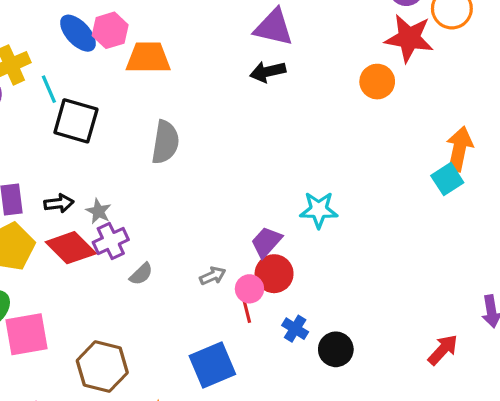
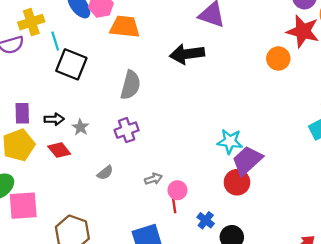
black arrow: (268, 72) -> (187, 54), moved, size x1.4
purple cross: (111, 241) -> (127, 130), moved
purple trapezoid: (266, 242) -> (247, 160), moved, size x1.4
red diamond: (71, 248) -> (59, 150), size x0.7
red circle: (274, 274) -> (237, 182), moved

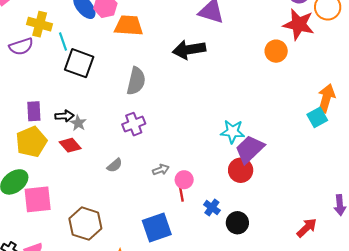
yellow cross: (31, 22) -> (40, 24), turned 35
gray star: (80, 127) -> (78, 123), moved

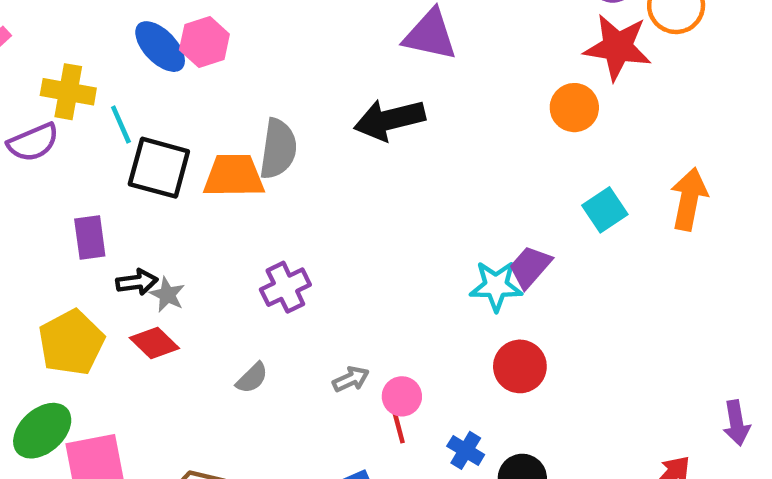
orange trapezoid: (129, 26) -> (234, 176), moved
gray semicircle: (136, 81) -> (278, 149), moved
purple rectangle: (34, 111) -> (90, 238), moved
cyan square: (317, 117) -> (605, 210), moved
purple trapezoid: (250, 149) -> (530, 267), moved, size x0.7

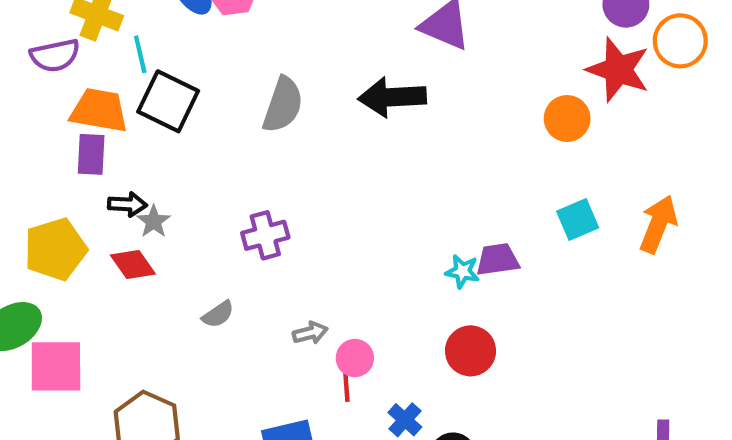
orange trapezoid: (234, 176) -> (99, 110), moved
purple trapezoid: (530, 267) -> (498, 259), turned 30
cyan star: (496, 286) -> (462, 271), size x0.7

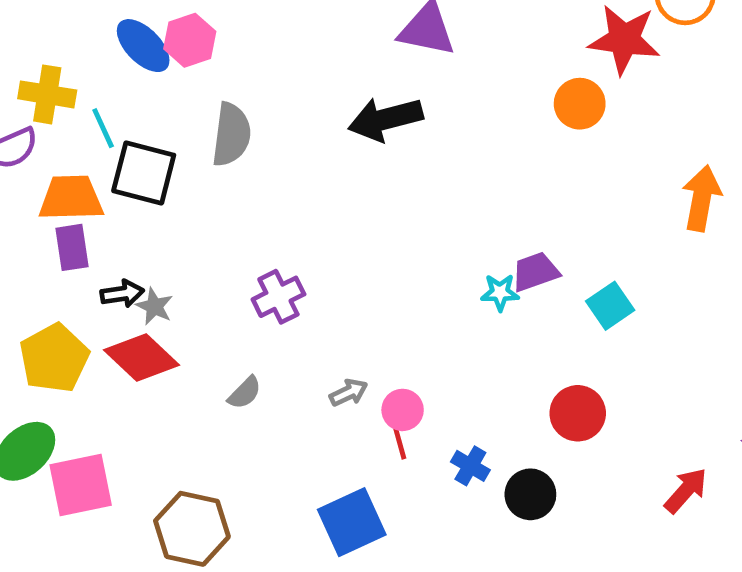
gray semicircle: (283, 105) -> (231, 135), moved
cyan square: (578, 219) -> (610, 306), moved
red diamond: (133, 264) -> (141, 358), size x1.4
red circle: (471, 351) -> (578, 413), moved

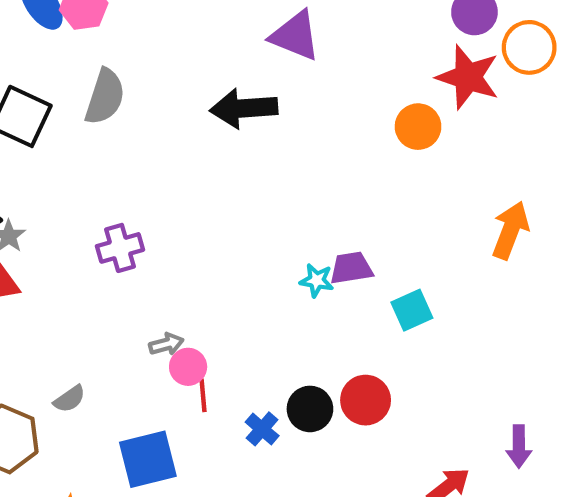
gray semicircle: (245, 393) -> (70, 399), moved
pink circle: (403, 410) -> (188, 367), moved
black circle: (530, 494) -> (310, 409), moved

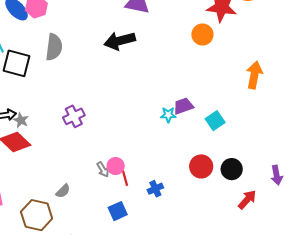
gray arrow: (166, 344) -> (103, 169), moved, turned 84
black circle: (310, 409) -> (232, 169), moved
blue cross: (262, 429) -> (155, 189), turned 35
blue square: (148, 459) -> (118, 211), moved, size x0.7

